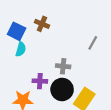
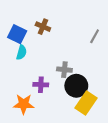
gray line: (93, 43) -> (95, 36), moved
black circle: (62, 90) -> (76, 86), moved

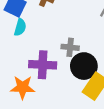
purple cross: (41, 85) -> (43, 65), size x1.5

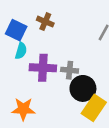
purple cross: (43, 65) -> (43, 68), moved

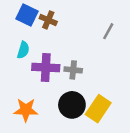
blue square: (16, 30) -> (27, 15), moved
black circle: (83, 88) -> (72, 105), moved

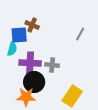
blue square: (27, 15) -> (19, 35), moved, turned -30
black circle: (72, 105) -> (34, 82), moved
orange star: (26, 110) -> (26, 97), moved

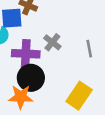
gray line: (80, 34) -> (89, 49), moved, turned -40
gray cross: (52, 65) -> (52, 42), moved, turned 32

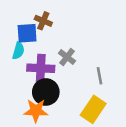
gray line: (89, 49) -> (99, 76), moved

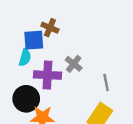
black circle: (46, 92) -> (26, 99), moved

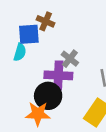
purple cross: (47, 75) -> (58, 75), moved
black circle: (26, 99) -> (48, 96), moved

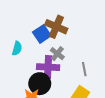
brown cross: (46, 21) -> (56, 27), moved, size x1.5
blue square: (29, 34) -> (42, 34), moved, turned -30

